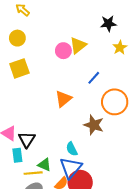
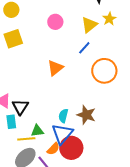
yellow triangle: (78, 45) -> (89, 25), moved
brown star: (94, 125) -> (86, 115), moved
cyan semicircle: (72, 149) -> (63, 116), turned 40
green triangle: (45, 165) -> (37, 131), turned -32

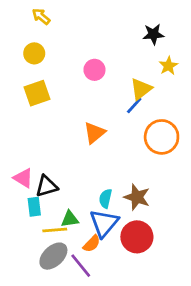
yellow triangle: (89, 25) -> (141, 89), moved
black triangle: (20, 107) -> (47, 186), turned 42
red circle: (71, 148) -> (137, 237), moved

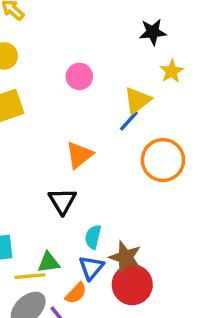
black triangle: (47, 186) -> (62, 201), moved, turned -45
brown star: (137, 197) -> (125, 257), moved
blue triangle: (104, 223) -> (91, 268), size x0.7

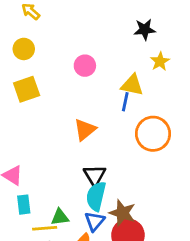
yellow triangle: (137, 100) -> (132, 85), turned 50
blue line: (129, 121) -> (125, 102), turned -30
black triangle: (62, 201) -> (95, 175), moved
cyan semicircle: (93, 237) -> (96, 196), size x1.5

